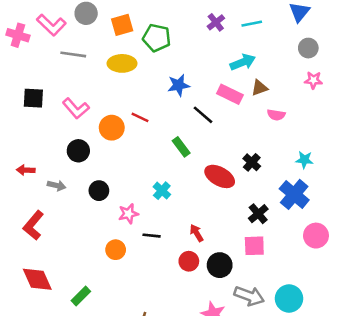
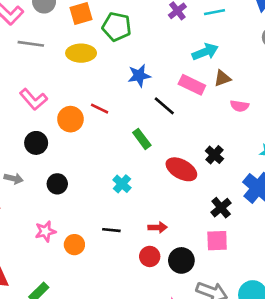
pink star: (128, 214) -> (45, 231), moved
red arrow: (197, 233) -> (158, 227), turned 120

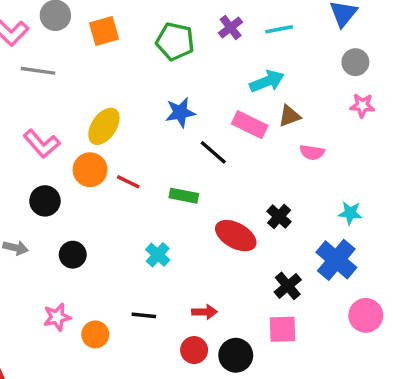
green pentagon: (117, 27) -> (175, 41), moved
yellow ellipse: (81, 53) -> (104, 126), moved, turned -56
red line: (100, 109) -> (128, 182), moved
green rectangle: (142, 139) -> (184, 196), turned -42

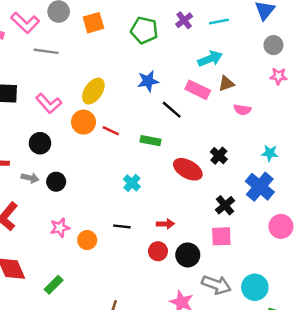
black circle: (45, 201) -> (40, 143), moved
black circle: (73, 255) -> (56, 182), moved

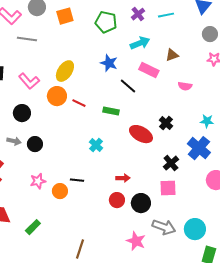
cyan arrow: (210, 59) -> (140, 43), moved
blue star: (148, 81) -> (109, 63), turned 30
brown triangle: (226, 84) -> (172, 55), moved
black line: (122, 226) -> (77, 180), moved

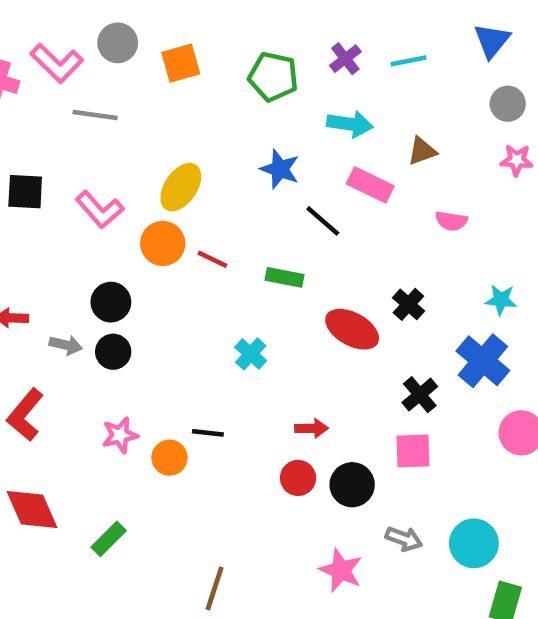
cyan arrow: (140, 43) -> (350, 124), turned 30
black circle: (22, 113) -> (111, 302), moved
gray arrow: (164, 227) -> (404, 539), size x0.7

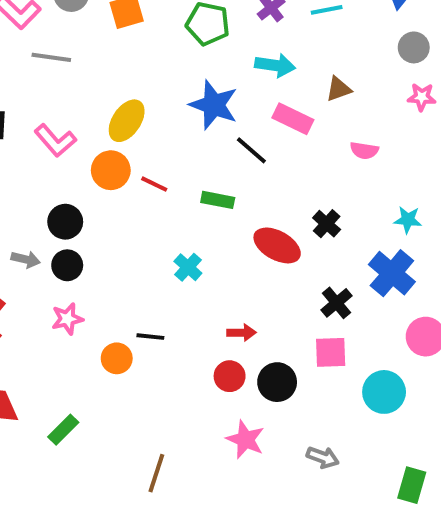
blue star: (280, 169) -> (214, 105), size x1.4
pink star: (120, 435) -> (67, 319), moved
gray arrow: (404, 539) -> (323, 457), moved
cyan circle: (474, 543) -> (384, 392), moved
pink star: (341, 570) -> (245, 440), moved

